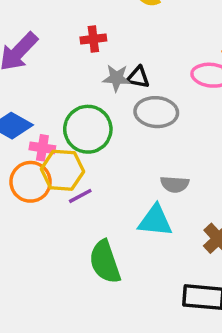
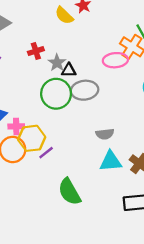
gray star: (116, 78) -> (57, 63), moved, turned -30
green circle: (88, 129) -> (56, 94), moved
cyan triangle: (155, 221) -> (111, 161), moved

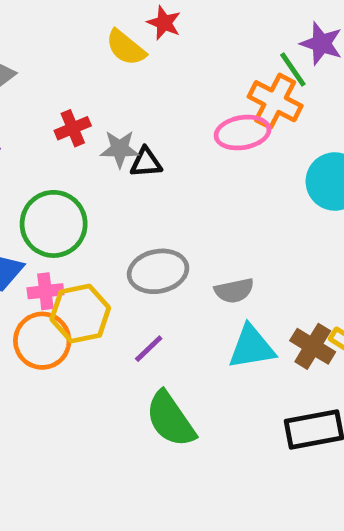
gray star: (57, 63) -> (120, 149), turned -30
gray ellipse: (85, 90) -> (158, 271), moved
green circle: (56, 94) -> (54, 224), moved
purple line: (46, 153) -> (149, 349), moved

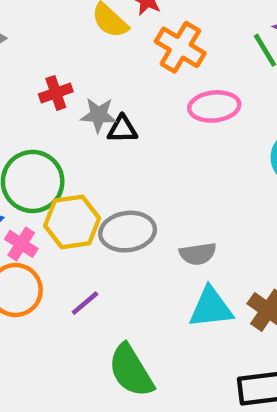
orange cross: (275, 101) -> (180, 47), moved
pink cross: (45, 291) -> (21, 244), turned 36
yellow hexagon: (80, 314) -> (72, 222), moved
purple line: (149, 349) -> (85, 303), moved

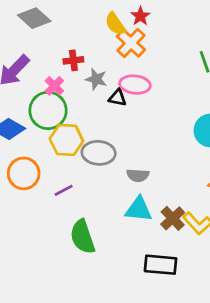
orange cross: (180, 47) -> (131, 43), moved
pink ellipse: (214, 106) -> (135, 85), moved
black triangle: (122, 129) -> (118, 98), moved
pink cross: (21, 244) -> (54, 86), moved

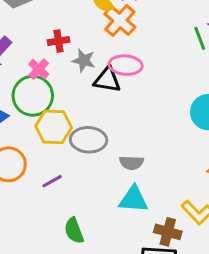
black triangle: (118, 98) -> (107, 80), size x1.4
brown cross: (173, 218) -> (168, 232), moved, turned -30
green semicircle: (83, 237) -> (74, 231), size x0.7

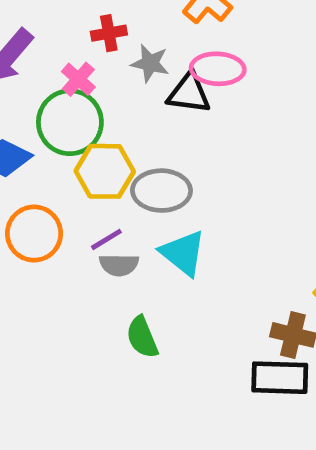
gray semicircle: (131, 163) -> (119, 265), moved
purple line: (52, 181) -> (106, 239), moved
cyan triangle: (133, 199) -> (183, 253), moved, turned 36

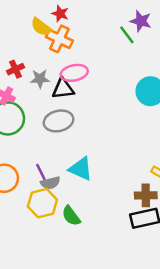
yellow hexagon: (105, 171) -> (42, 203), moved
gray ellipse: (161, 191) -> (59, 121), moved
purple line: (106, 239) -> (41, 172), turned -70

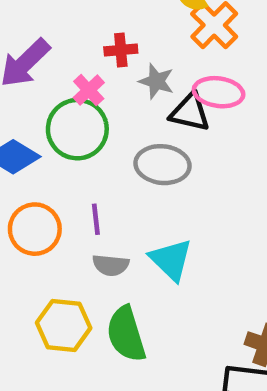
purple line: (41, 172) -> (96, 219), moved
yellow hexagon: (42, 203) -> (64, 325), moved
green semicircle: (71, 216) -> (126, 334), size x1.4

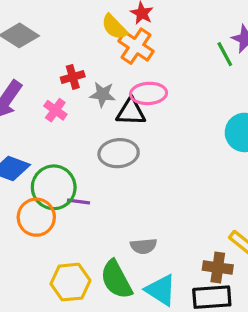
green circle: (77, 129) -> (54, 187), moved
purple line: (96, 219) -> (79, 202), turned -65
cyan triangle: (171, 260) -> (161, 290), moved
gray semicircle: (111, 265) -> (144, 246), moved

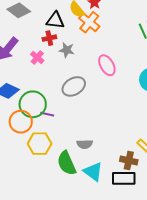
pink ellipse: (149, 93) -> (107, 65), moved, turned 60
black triangle: (131, 112) -> (55, 20), moved
gray ellipse: (119, 153) -> (74, 86), turned -30
yellow hexagon: (70, 282) -> (40, 144), moved

